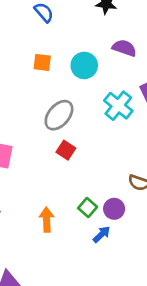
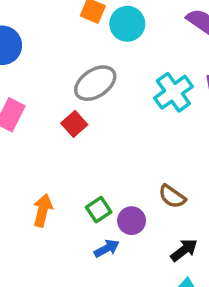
cyan circle: (84, 65) -> (127, 24), moved
red square: (66, 150) -> (74, 124), moved

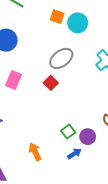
orange arrow: (43, 210) -> (35, 152), moved, turned -36

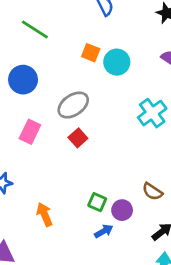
gray ellipse: (61, 58) -> (73, 105), moved
green square: (68, 132) -> (97, 202), turned -32
orange arrow: (35, 152) -> (45, 214), moved

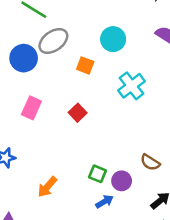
orange square: (91, 53) -> (85, 65), moved
gray ellipse: (73, 105) -> (53, 41), moved
cyan cross: (152, 113) -> (131, 86), moved
orange arrow: (45, 214) -> (47, 187), turned -115

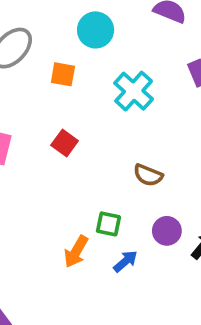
brown semicircle: (150, 162) -> (148, 175), moved
purple circle: (122, 181) -> (167, 231), moved
orange arrow: (47, 187) -> (76, 252), moved

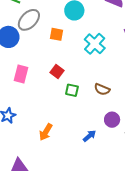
green square: (108, 224) -> (72, 90), moved
orange arrow: (76, 252) -> (46, 132), moved

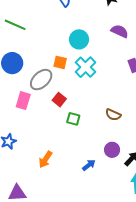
gray ellipse: (29, 20) -> (41, 80), moved
cyan cross: (95, 44) -> (86, 67), moved
brown semicircle: (102, 89) -> (113, 115), moved

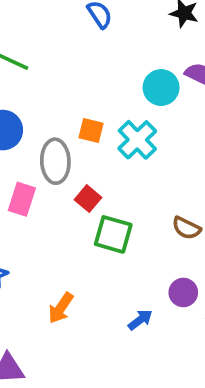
cyan circle: (79, 39) -> (161, 88), moved
gray ellipse: (41, 80) -> (55, 161), turned -50
green square: (73, 119) -> (113, 234), size x1.5

